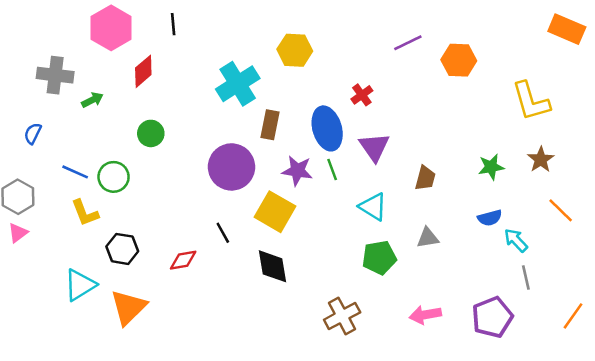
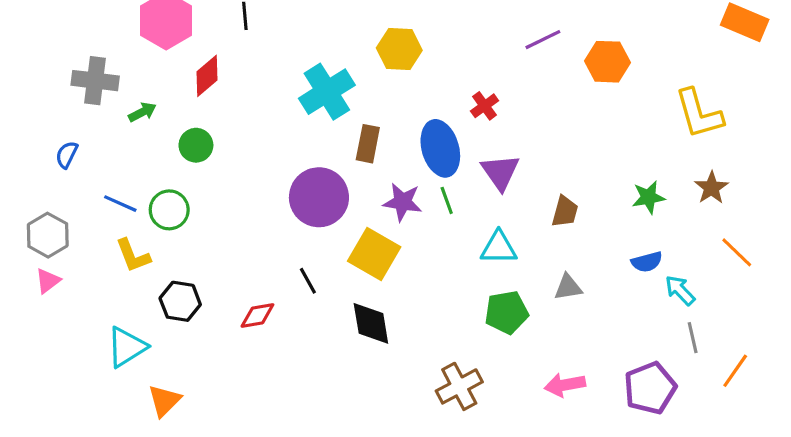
green circle: (151, 133) -> (196, 145), moved
cyan triangle: (373, 207) -> (499, 248), turned -32
orange triangle: (128, 307) -> (164, 401), moved, size x0.7
orange line: (573, 316) -> (735, 371), moved

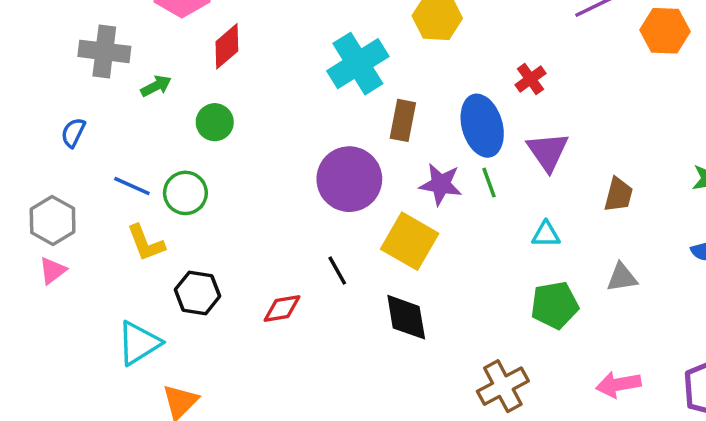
cyan triangle: (499, 248) -> (546, 234), size x0.7

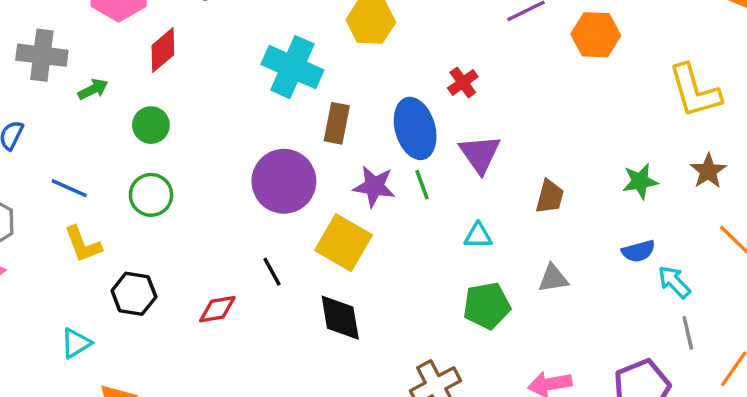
cyan cross: (358, 64) -> (292, 67), turned -34
green circle: (185, 193) -> (151, 195), moved
cyan triangle: (139, 343) -> (76, 343), size x0.7

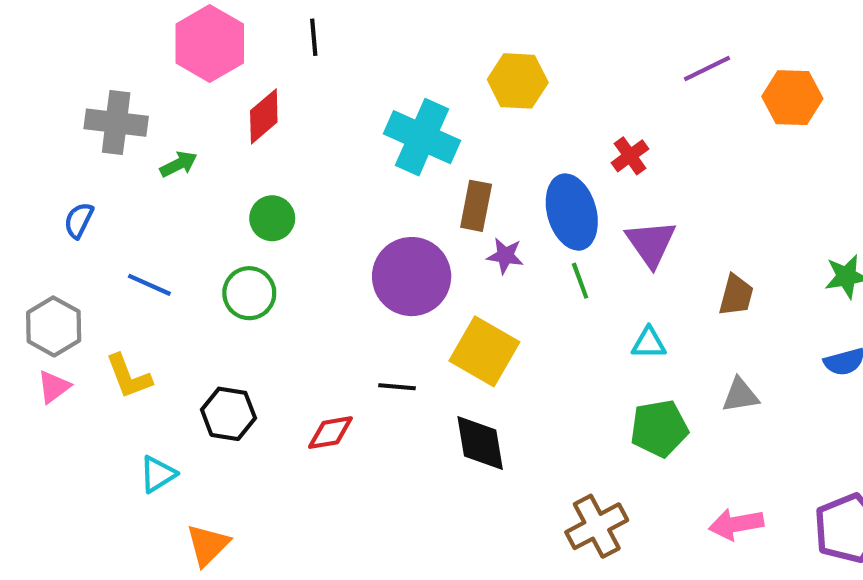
green circle: (151, 125) -> (272, 218), moved
purple star: (374, 186) -> (505, 256), moved, size x0.7
yellow L-shape: (83, 244) -> (129, 376), moved
black line: (272, 272) -> (397, 387), turned -56

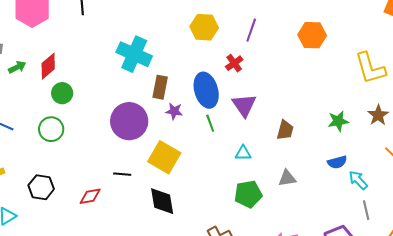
purple line: (707, 68) -> (251, 30), moved, turned -45
yellow hexagon: (518, 81) -> (204, 27), moved
red diamond: (264, 116) -> (48, 66), moved

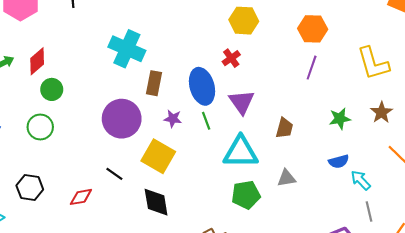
yellow hexagon: (204, 27) -> (244, 21), moved
purple line: (251, 30) -> (312, 68), moved
purple star: (174, 111) -> (173, 119), moved
cyan triangle: (243, 153) -> (241, 152), size x2.0
black line: (122, 174) -> (114, 174), turned 30

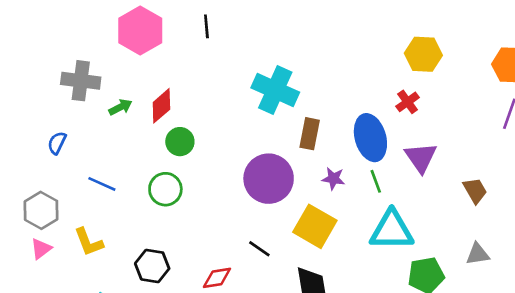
brown trapezoid: (284, 128) -> (475, 191), turned -45
cyan triangle: (241, 152) -> (392, 230), moved

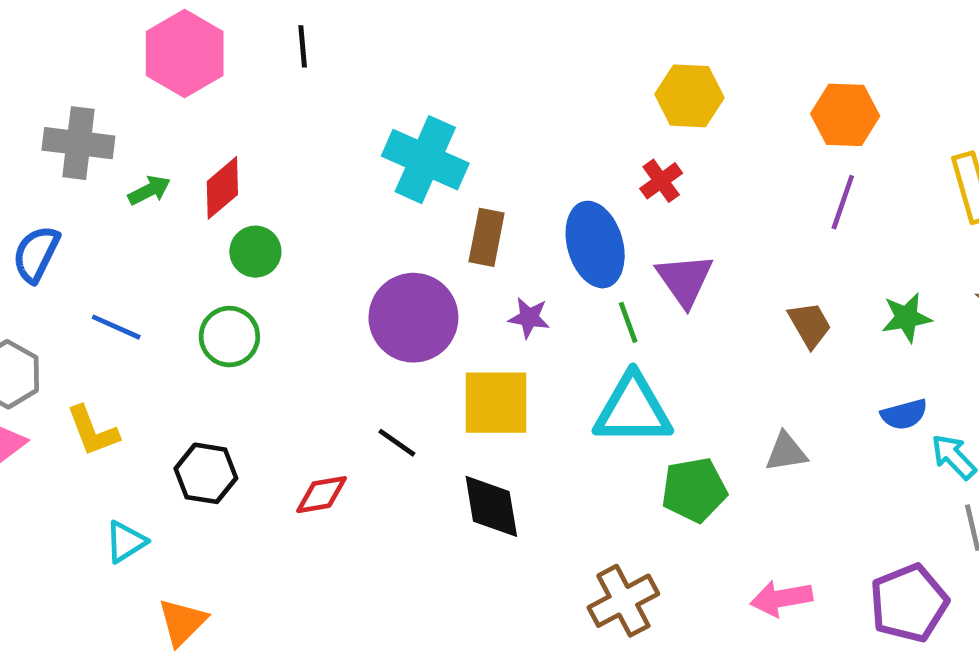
blue semicircle: (57, 143) -> (36, 254), size x1.4
green line: (376, 181) -> (628, 322), moved
brown trapezoid: (475, 191) -> (810, 325), moved
yellow square: (315, 226) -> (496, 403), turned -30

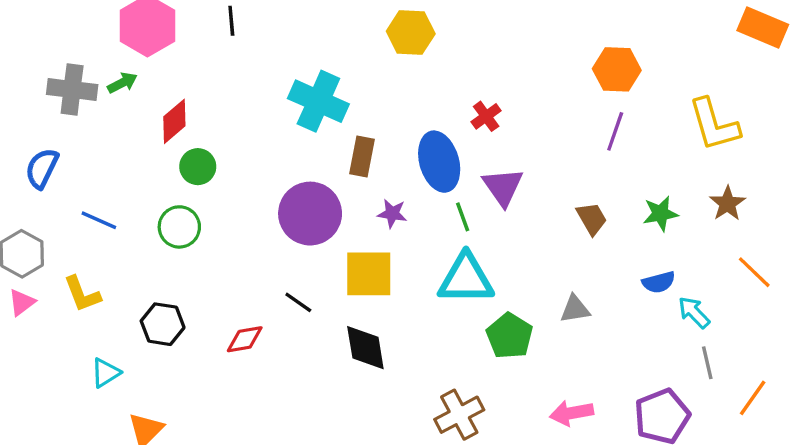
yellow hexagon: (689, 96) -> (411, 33), moved
green arrow: (149, 190) -> (122, 83), moved
green pentagon: (694, 490) -> (510, 336), turned -30

